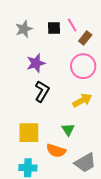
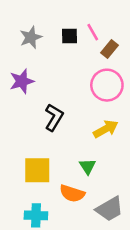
purple star: (36, 63) -> (22, 81), moved

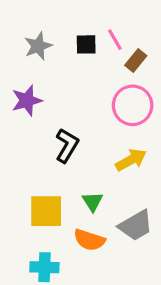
green triangle: (88, 166) -> (93, 201), moved
gray trapezoid: (110, 209) -> (136, 226), moved

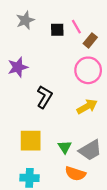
gray star: (38, 46) -> (25, 20), moved
green triangle: (93, 201) -> (65, 147), moved
orange semicircle: (89, 240) -> (75, 174), moved

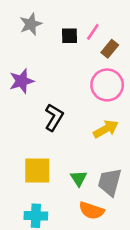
pink line: (76, 27) -> (93, 32), turned 64
gray trapezoid: (90, 150) -> (110, 182), turned 135

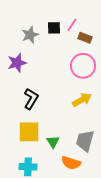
gray star: (31, 24) -> (30, 35), moved
brown rectangle: (110, 49) -> (85, 38), turned 72
black L-shape: (54, 117) -> (31, 99), moved
green triangle: (79, 178) -> (53, 142), moved

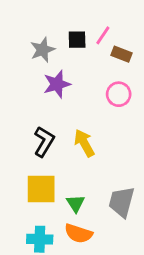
purple star: (17, 63) -> (57, 84), moved
pink circle: (83, 66) -> (119, 94), size x0.7
yellow arrow: (82, 100) -> (84, 143), moved, turned -90
orange semicircle: (71, 163) -> (78, 233), moved

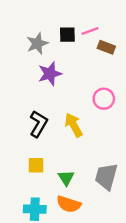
pink line: (103, 35) -> (90, 31), turned 36
pink circle: (119, 94) -> (104, 99), moved
yellow square: (41, 189) -> (36, 165), size x0.6

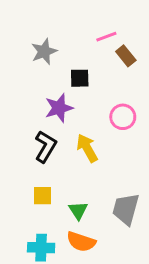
black square: (67, 35) -> (80, 78), moved
brown rectangle: (106, 47) -> (126, 56), turned 30
purple star: (50, 74) -> (59, 108), moved

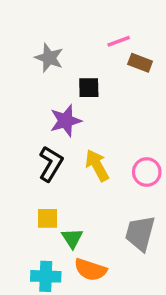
gray star: (44, 51) -> (49, 58), turned -30
brown rectangle: (126, 56) -> (140, 63), turned -30
pink circle: (123, 117) -> (147, 172), moved
green triangle: (78, 210) -> (72, 238), moved

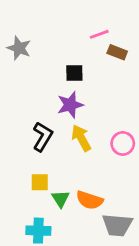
gray star: (49, 58) -> (19, 48), moved
purple star: (66, 121) -> (70, 105), moved
gray trapezoid: (140, 233) -> (117, 225), moved, turned -100
orange semicircle: (90, 270) -> (90, 200), moved

